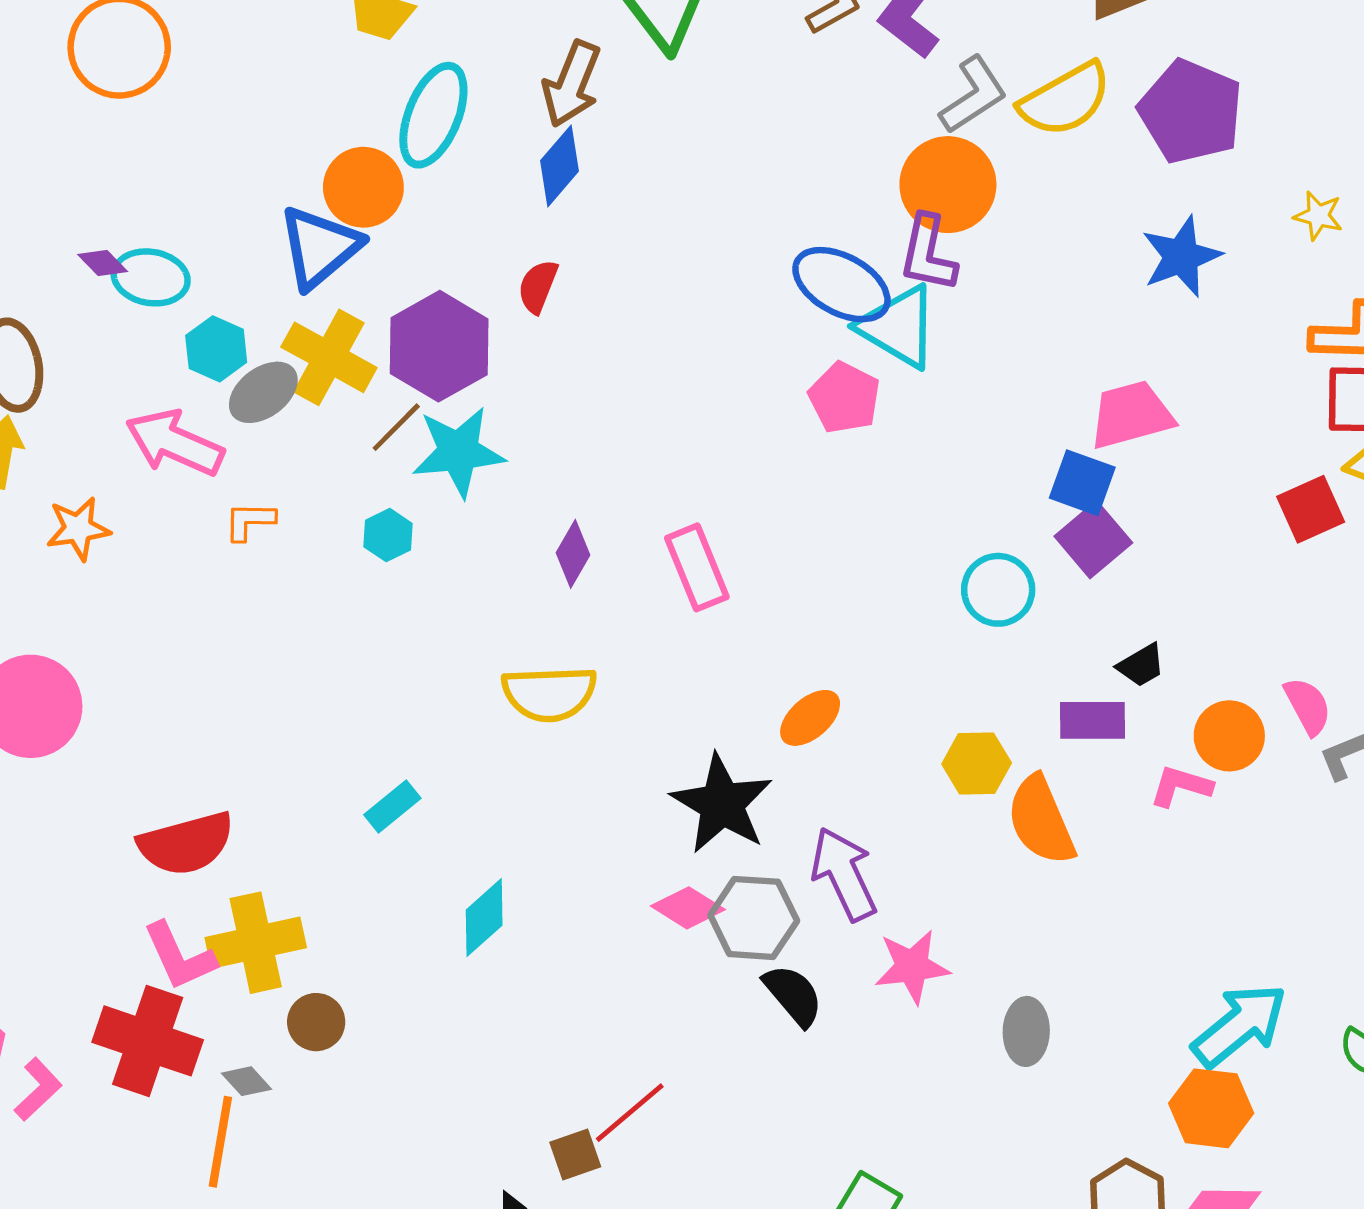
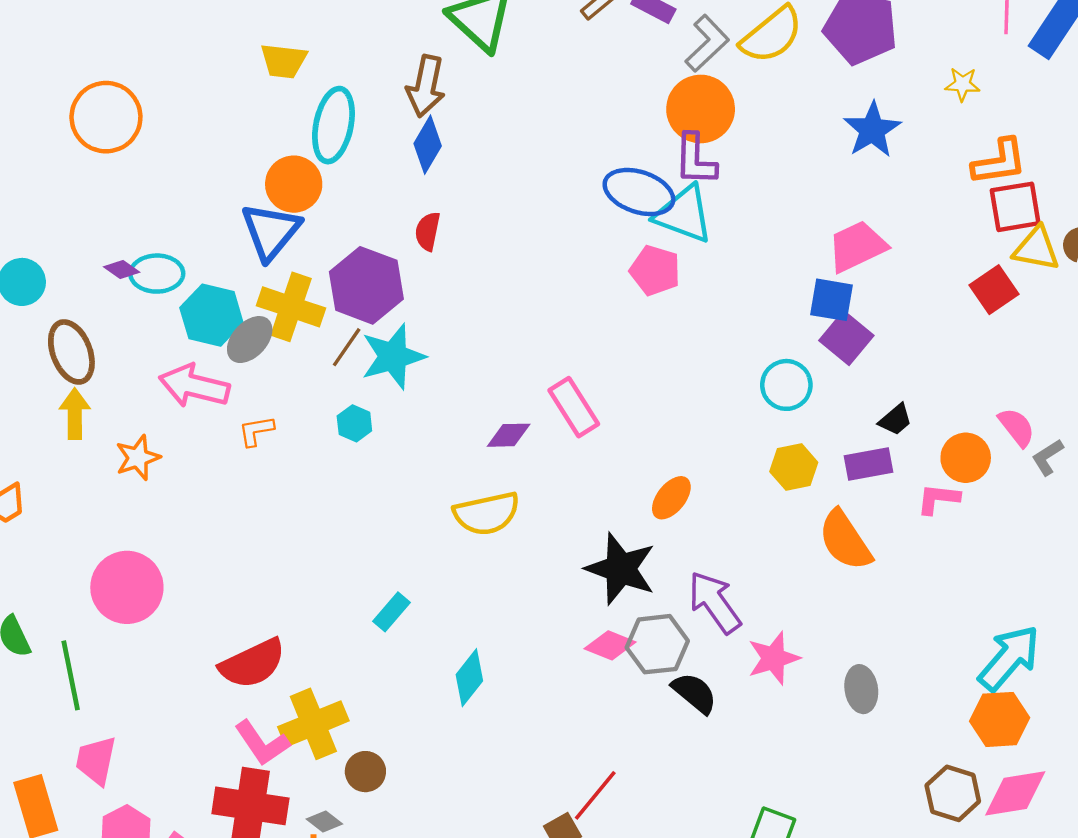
cyan hexagon: (216, 349) -> (211, 315), size x1.4
purple diamond: (573, 554) -> (509, 435), moved, turned 69
yellow hexagon: (977, 764) -> (794, 467), moved

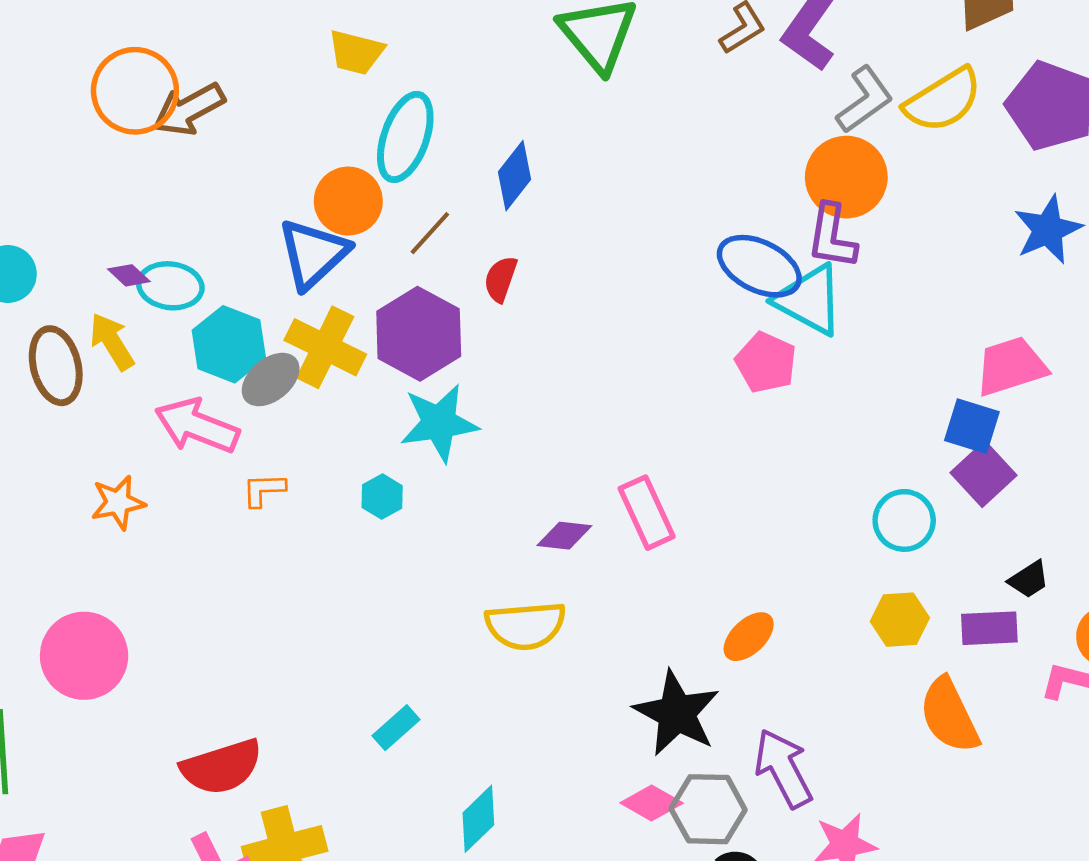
brown arrow: (426, 86) -> (189, 109), moved, turned 42
brown line: (347, 347) -> (430, 233), moved
yellow arrow: (75, 414) -> (112, 342), moved, turned -39

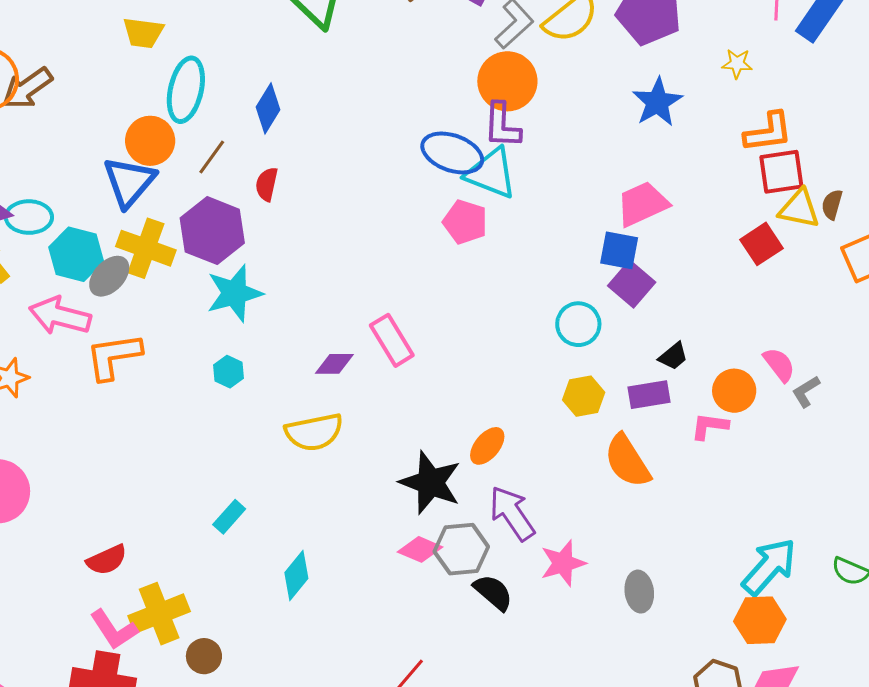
orange L-shape: (264, 490) -> (114, 356), size x1.8
cyan hexagon: (382, 497) -> (229, 372), moved
orange ellipse: (749, 637) -> (487, 446), moved
red semicircle: (222, 767) -> (107, 560), size x0.7

